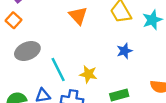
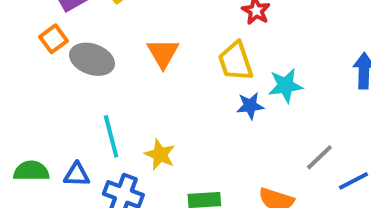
gray ellipse: (27, 51) -> (92, 59), moved, turned 30
blue star: (124, 51) -> (250, 106), moved

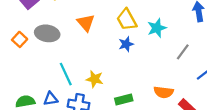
orange square: (53, 39) -> (20, 39), moved
blue star: (250, 106) -> (126, 44), moved
gray line: (319, 157) -> (183, 52), moved

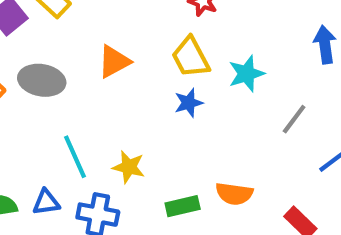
orange triangle: (86, 23) -> (114, 62), turned 42
orange semicircle: (164, 92) -> (234, 194), moved

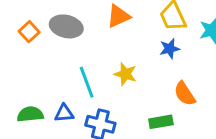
yellow star: (129, 167) -> (125, 74), moved
orange semicircle: (234, 194) -> (185, 94), moved, turned 45

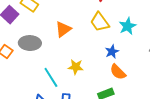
blue star: (170, 49) -> (112, 52), moved

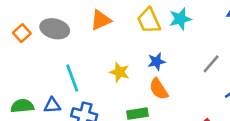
cyan star: (127, 26) -> (180, 19), moved
yellow star: (76, 67) -> (119, 72), moved

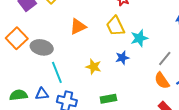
cyan star: (180, 19) -> (139, 38), moved
gray ellipse: (55, 29) -> (42, 47), moved
orange square: (22, 33) -> (17, 38), size x1.5
orange semicircle: (159, 89) -> (162, 81), moved

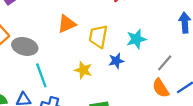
yellow trapezoid: (115, 26) -> (98, 36), moved, turned 35

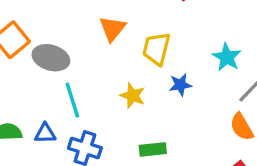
orange triangle: (67, 24) -> (112, 29), turned -30
cyan star: (136, 39) -> (227, 57), moved, turned -30

